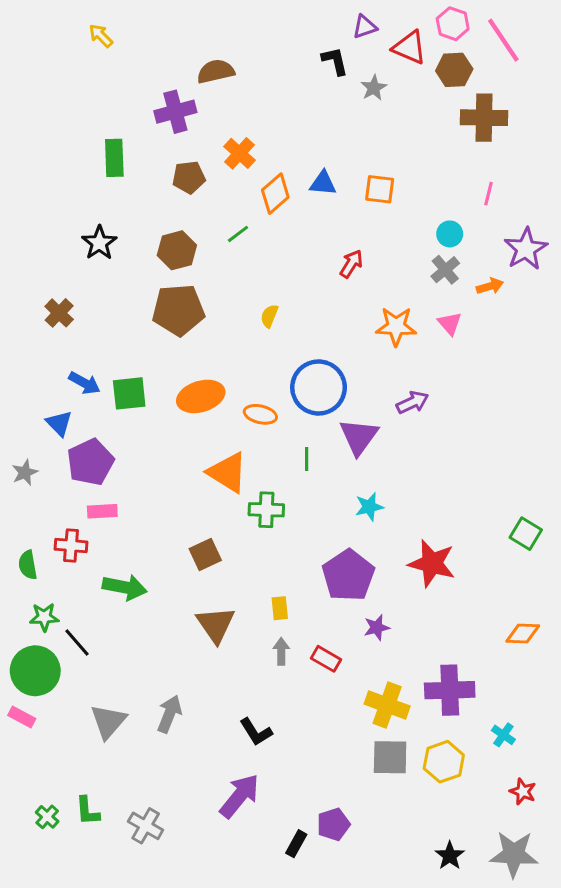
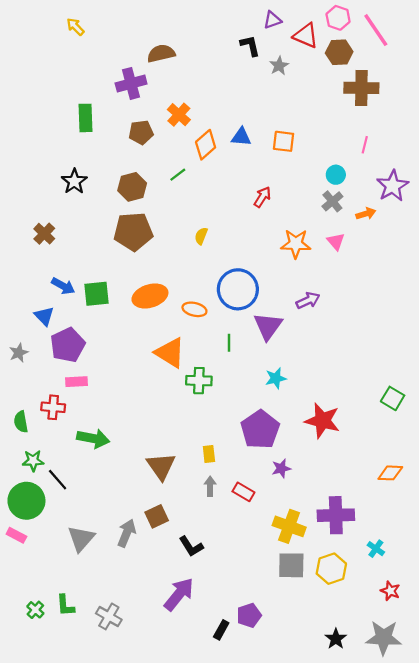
brown square: (205, 554) -> (157, 516), moved

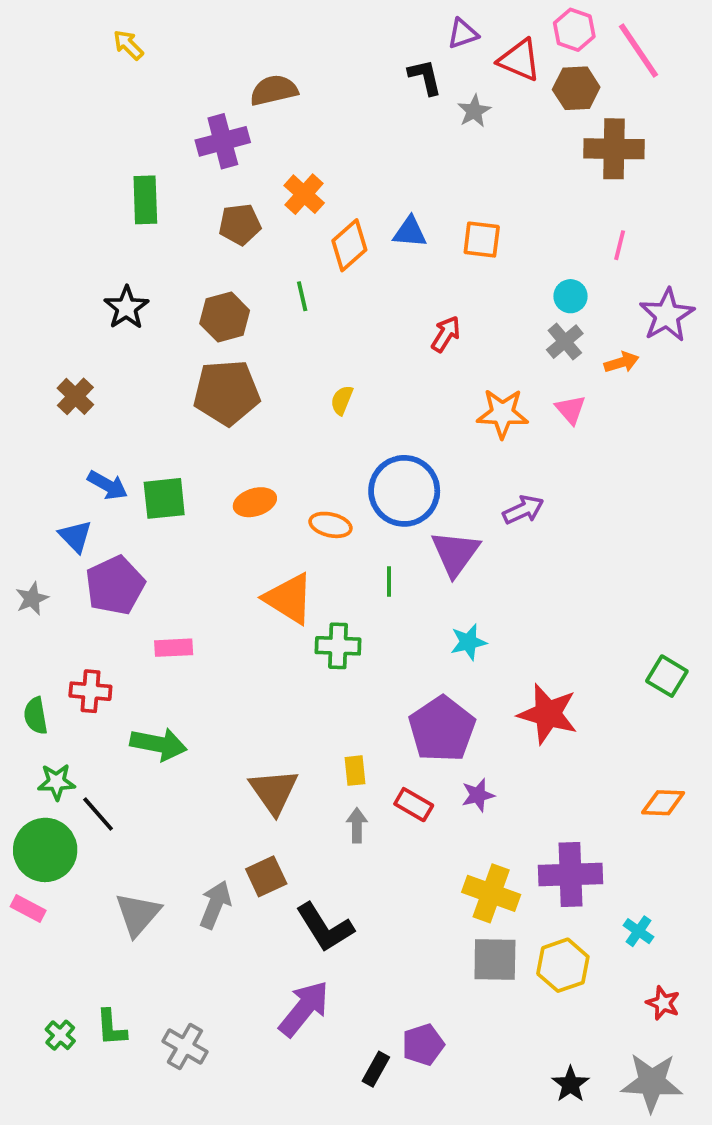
green line: (178, 175) -> (302, 296), turned -66
orange ellipse: (150, 296) -> (255, 502), size x0.7
pink rectangle: (77, 382) -> (174, 648), moved
red rectangle: (243, 492) -> (414, 805), moved
black L-shape: (191, 546) -> (325, 927), size x1.4

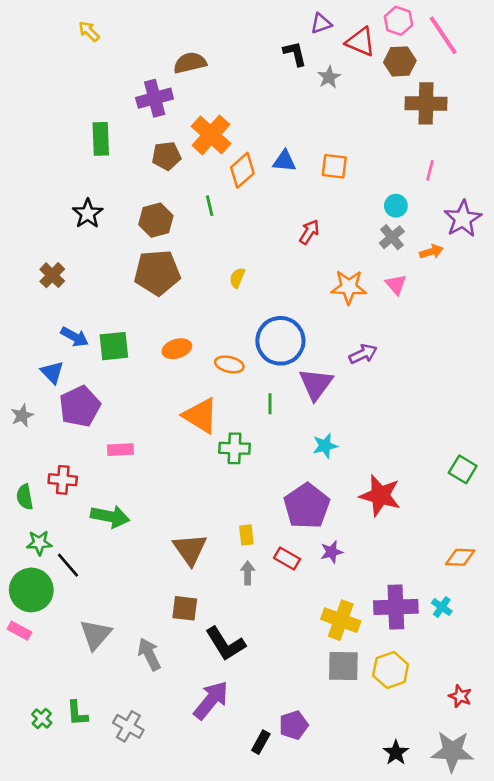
orange cross: (304, 194) -> (211, 135), size x1.4
brown square: (266, 876) -> (185, 608), turned 32
gray arrow: (215, 905) -> (149, 654), moved, turned -48
cyan cross: (639, 931) -> (442, 607), moved

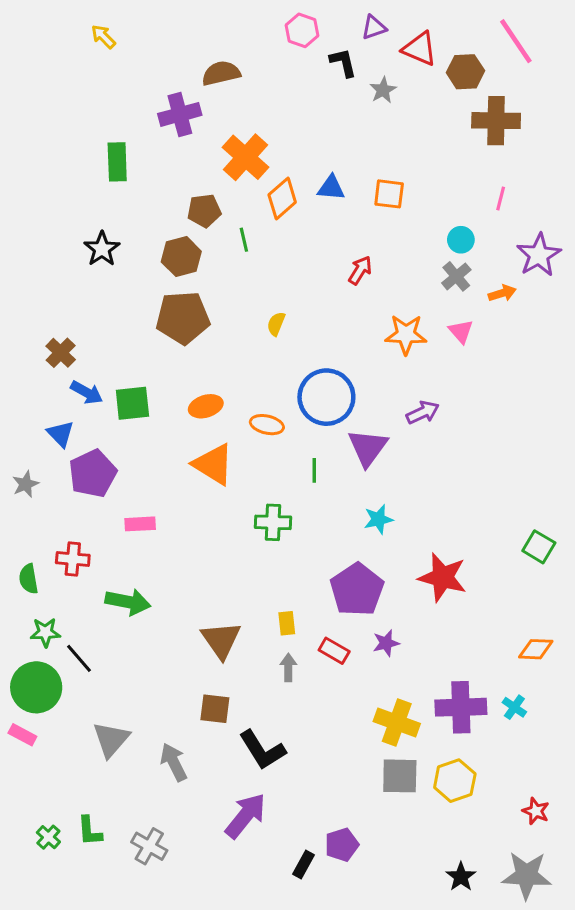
pink hexagon: (398, 21) -> (302, 30), moved
brown pentagon: (166, 156) -> (204, 211), moved
brown cross: (52, 275) -> (61, 353), moved
orange triangle: (200, 416) -> (213, 464), moved

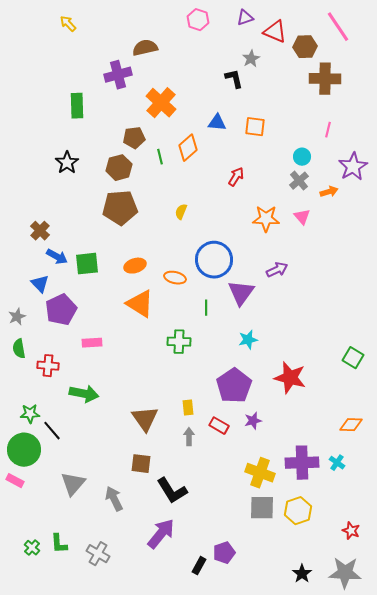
black L-shape: (343, 63) -> (234, 79), moved
orange diamond: (282, 198) -> (188, 148), moved
green semicircle: (29, 579) -> (19, 349), moved

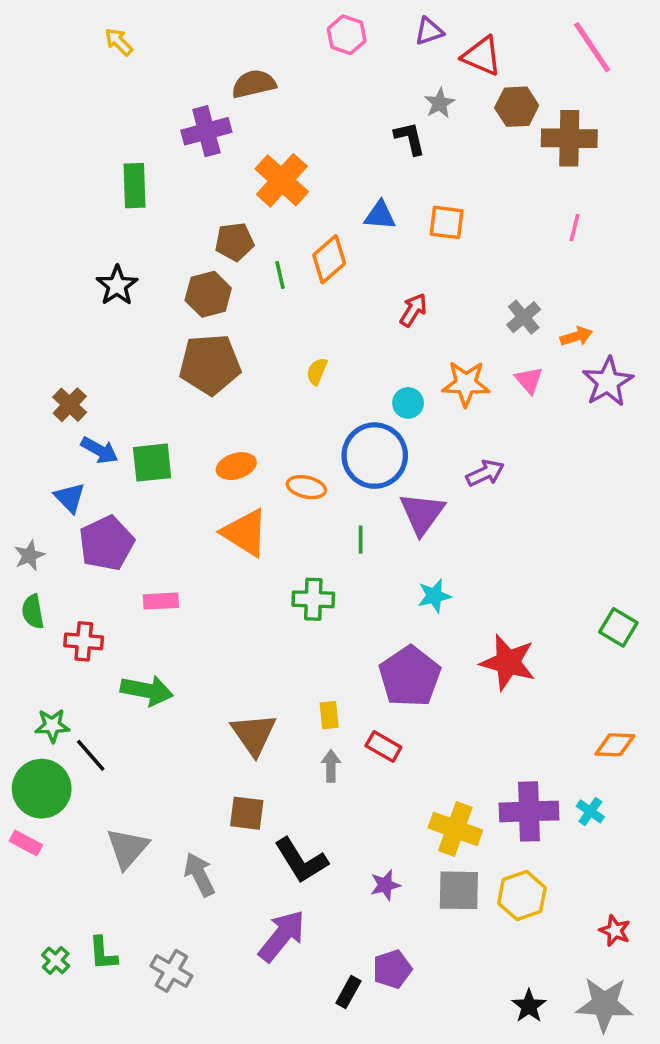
brown hexagon: (305, 47) -> (517, 107), moved
cyan circle: (302, 157) -> (408, 403), moved
purple star: (353, 167) -> (608, 382), moved
purple star: (253, 421) -> (385, 885), moved

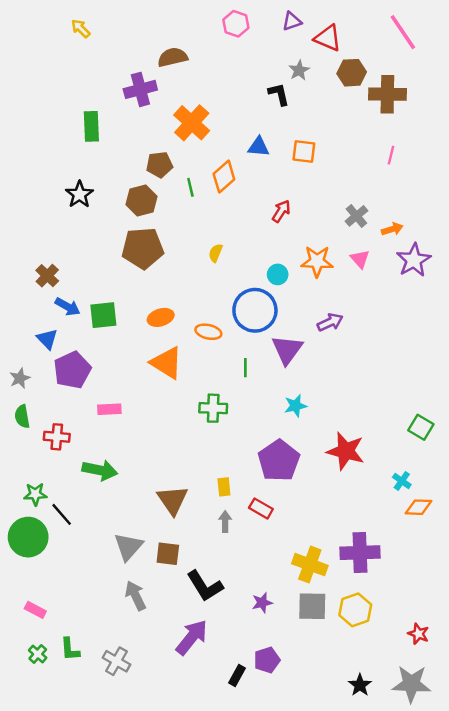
cyan cross: (590, 811) -> (402, 481), moved
pink rectangle: (26, 843) -> (35, 610), moved
gray triangle: (128, 848) -> (128, 547), moved

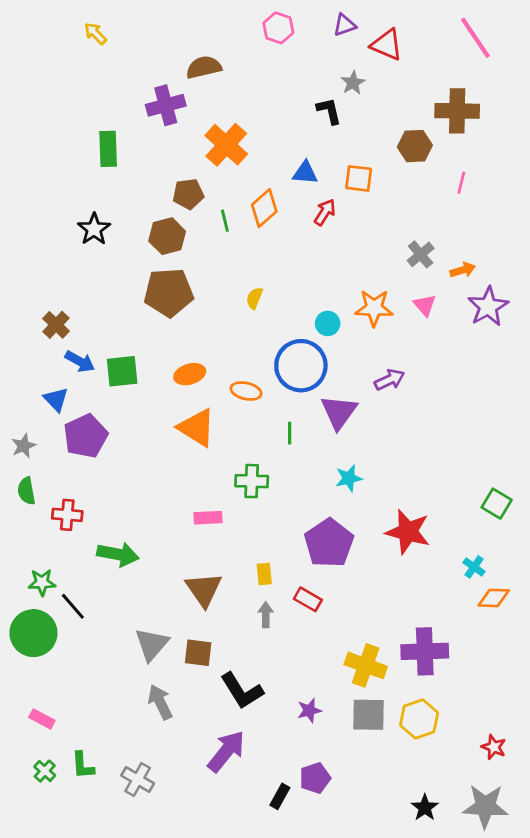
brown hexagon: (352, 73) -> (415, 146), moved
red arrow: (281, 211) -> (325, 212), moved
pink rectangle: (109, 409) -> (208, 518), moved

